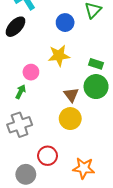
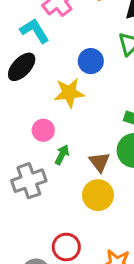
yellow star: (59, 56) -> (69, 93), moved
green arrow: (21, 92) -> (62, 155), moved
gray cross: (20, 125) -> (29, 181), moved

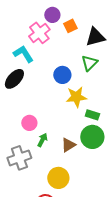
yellow star: (69, 93) -> (76, 97), moved
brown triangle: (99, 162) -> (68, 145), turned 35
yellow circle: (98, 195) -> (58, 178), moved

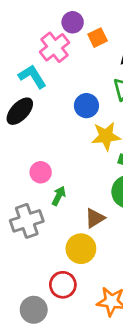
brown triangle: (68, 145) -> (95, 218), moved

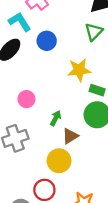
blue circle: (86, 106) -> (47, 41), moved
green arrow: (59, 196) -> (56, 118), moved

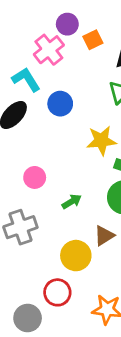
green arrow: (56, 118) -> (72, 202), turned 32
brown triangle: (70, 136) -> (104, 236), moved

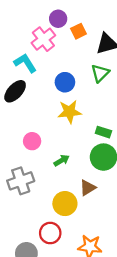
blue circle: (60, 104) -> (65, 82), moved
yellow star: (101, 141) -> (69, 112), moved

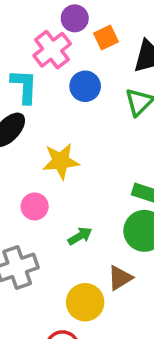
cyan L-shape: (25, 63) -> (24, 86), turned 35
blue circle: (65, 82) -> (85, 86), moved
yellow star: (69, 112) -> (61, 161), moved

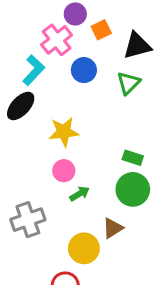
cyan L-shape: (24, 86) -> (34, 70), turned 40
pink circle: (35, 206) -> (64, 171), moved

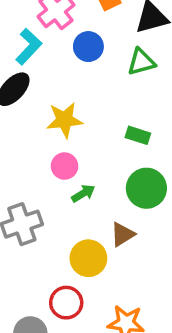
green triangle: (128, 83) -> (141, 62), turned 30
green rectangle: (133, 158) -> (138, 135), moved

